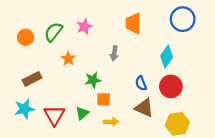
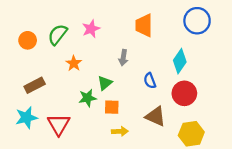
green star: (93, 80) -> (88, 98), moved
blue semicircle: (141, 83) -> (150, 81), moved
green triangle: (82, 113) -> (105, 83), moved

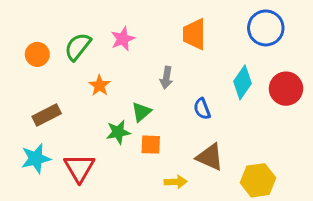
red circle: (184, 93) -> (286, 89), moved
yellow arrow: (120, 131) -> (176, 182), moved

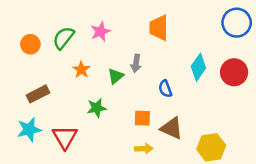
blue circle: (266, 28) -> (237, 23), moved
green triangle: (141, 112) -> (116, 76), moved
orange square: (151, 145) -> (142, 118), moved

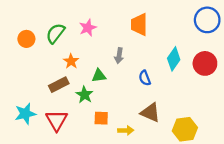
green triangle: (116, 76) -> (99, 76), moved, turned 32
brown rectangle: (38, 94) -> (59, 85), moved
green star: (97, 108) -> (84, 95), turned -30
orange square: (142, 118) -> (101, 118), moved

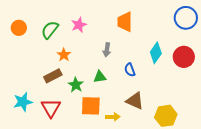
orange circle: (26, 39) -> (19, 28), moved
green triangle: (99, 76) -> (100, 77), moved
orange square: (101, 118) -> (91, 106), size x1.5

